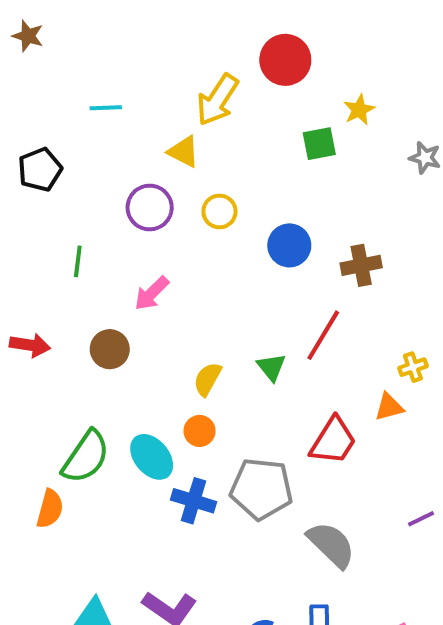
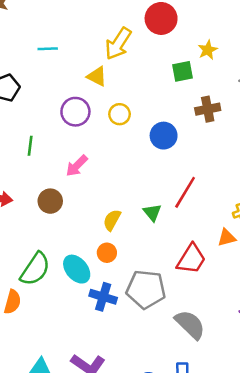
brown cross: (361, 265) -> (208, 109), moved

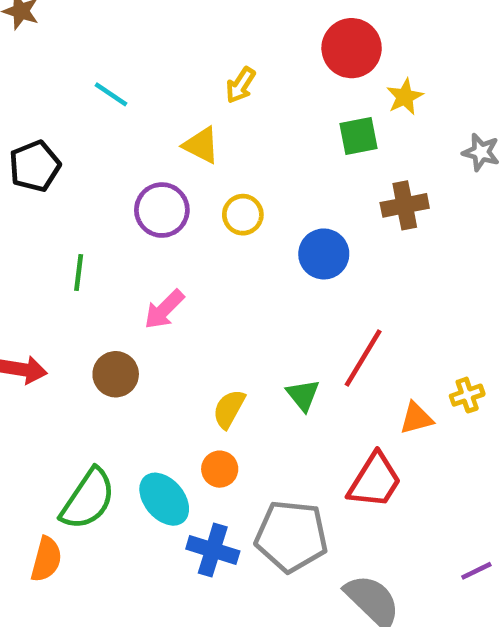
red circle: (161, 18) -> (352, 48), moved
yellow arrow: (118, 44) -> (241, 85), size x0.6
cyan line: (48, 49) -> (111, 94), turned 36
orange triangle: (227, 238) -> (416, 418), moved

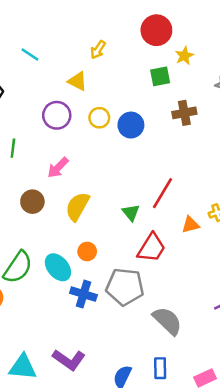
blue circle: (324, 254) -> (131, 125), moved
yellow semicircle: (229, 409) -> (77, 206), moved, size x1.4
red trapezoid: (375, 481) -> (152, 248), moved

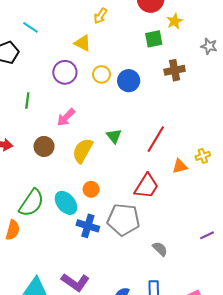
cyan line: (30, 55) -> (30, 27), moved
green triangle: (131, 213) -> (114, 136), moved
gray semicircle: (167, 321) -> (160, 249), size x0.6

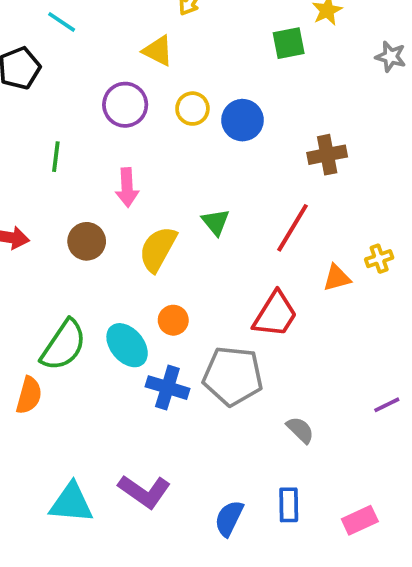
brown cross: (175, 70) -> (327, 155), moved
pink arrow: (66, 117) -> (127, 187), turned -48

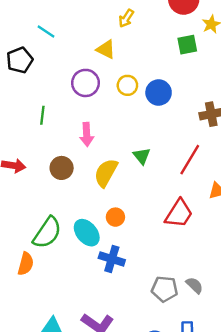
gray pentagon: (233, 376) -> (165, 289), moved, size x0.7

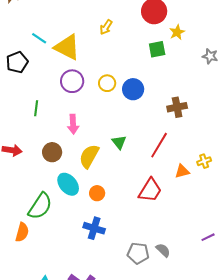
yellow triangle: (106, 49) -> (67, 47), moved, size x1.6
cyan ellipse: (87, 233) -> (68, 184), moved

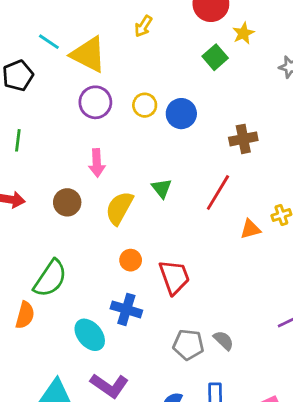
green square: (157, 49) -> (215, 57), turned -30
green line: (36, 108) -> (18, 140), moved
cyan ellipse: (68, 184) -> (90, 335), moved
red trapezoid: (150, 190) -> (174, 277), moved, turned -52

